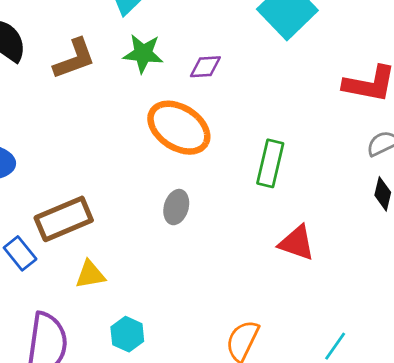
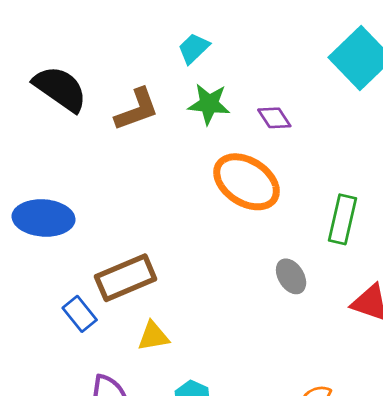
purple diamond: (205, 67) -> (274, 118), turned 60
gray ellipse: (176, 207) -> (291, 276), moved, turned -48

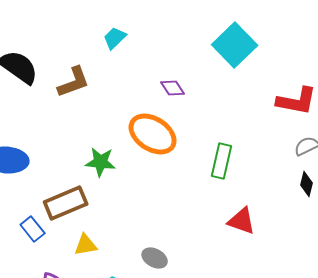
green star: (209, 104) -> (101, 162), moved
gray ellipse: (291, 276) -> (155, 258), moved, turned -30

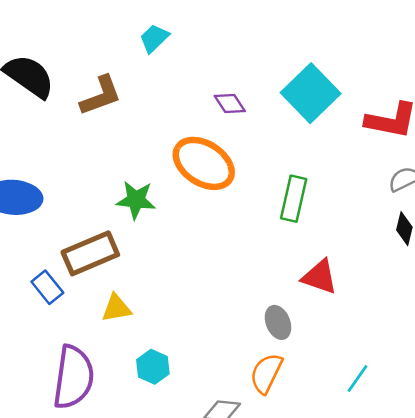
cyan square: (235, 45) -> (311, 93), moved
gray ellipse: (155, 258) -> (278, 322), moved, turned 40

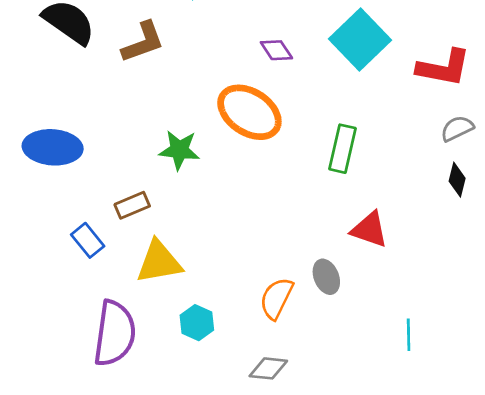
brown rectangle: (90, 253) -> (132, 205), size x0.6
yellow triangle: (116, 308) -> (159, 262), size x1.5
orange semicircle: (266, 373) -> (276, 298), moved
cyan line: (357, 378) -> (409, 335), turned -36

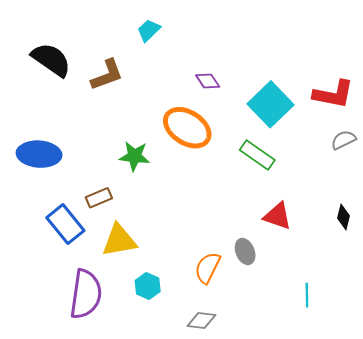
cyan square: (360, 39) -> (270, 104), moved
green rectangle: (342, 149) -> (257, 155), turned -68
black diamond: (457, 180) -> (344, 217), moved
blue rectangle: (88, 240) -> (65, 224), size x1.5

